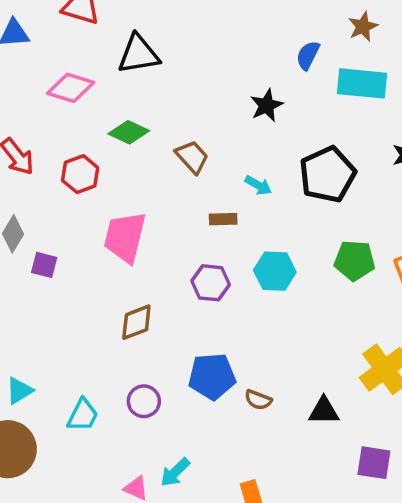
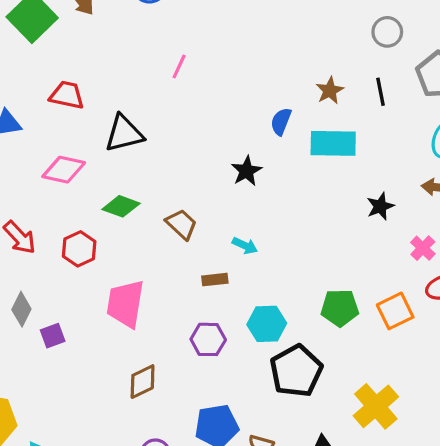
black pentagon: (328, 175) -> (296, 371), moved
purple square: (44, 265) -> (53, 336), turned -30

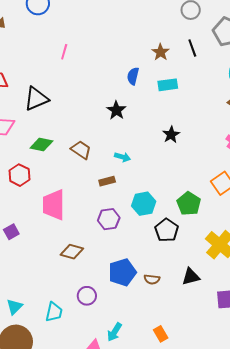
cyan rectangle: (333, 143) -> (168, 85), size x0.7
black star: (380, 206) -> (171, 135), moved
green pentagon: (340, 308) -> (189, 204), moved, turned -30
black pentagon: (296, 371) -> (167, 230), size x0.7
brown diamond: (143, 382) -> (72, 252), turned 50

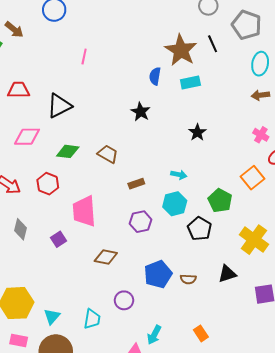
brown star: (160, 52) -> (181, 50), size x1.8
cyan arrow: (123, 157) -> (179, 175), moved
purple square: (11, 232) -> (59, 239), moved

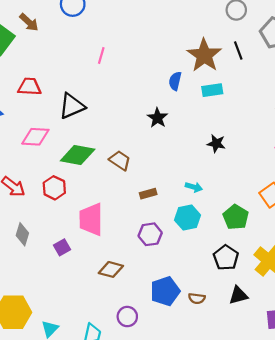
black star: (197, 132) -> (216, 143), turned -30
green diamond: (68, 151) -> (78, 155), size x1.4
black pentagon: (200, 229) -> (226, 258), moved

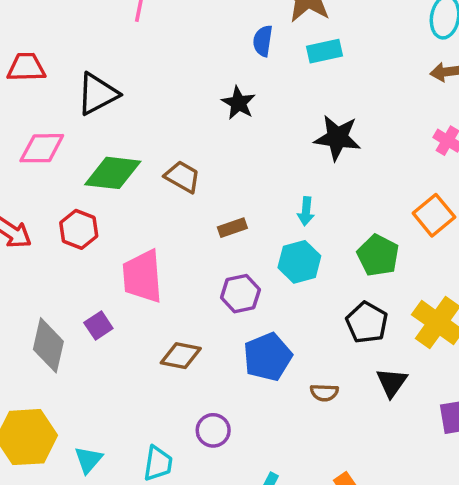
black star: (216, 143) -> (337, 138), size x1.5
cyan arrow: (194, 187) -> (306, 211), turned 84
gray diamond: (22, 234) -> (48, 345), moved, size x1.4
blue pentagon: (165, 291) -> (268, 357), moved
black triangle: (238, 295) -> (392, 382), turned -36

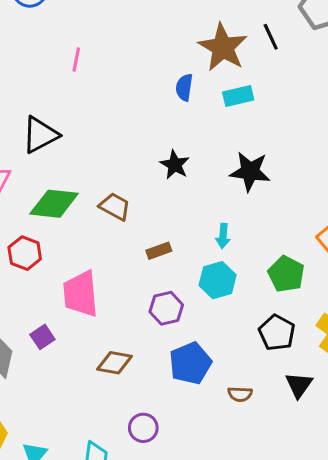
black star: (238, 103) -> (175, 165), moved

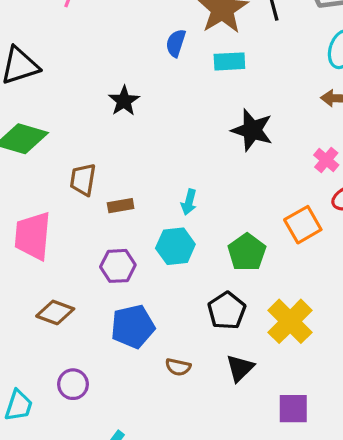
black star: (175, 165) -> (124, 101), moved
black star: (250, 171) -> (252, 130), moved
brown trapezoid: (115, 207) -> (83, 180), moved, turned -120

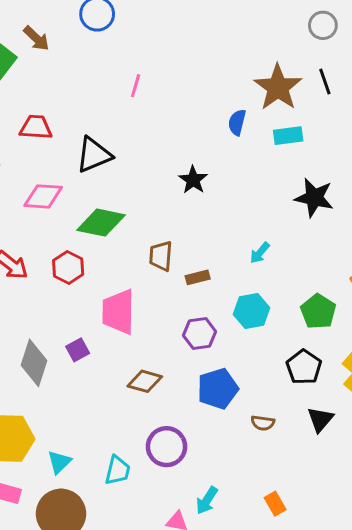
cyan arrow: (189, 202) -> (260, 253), moved, turned 30
purple circle: (73, 384) -> (167, 447), size x1.4

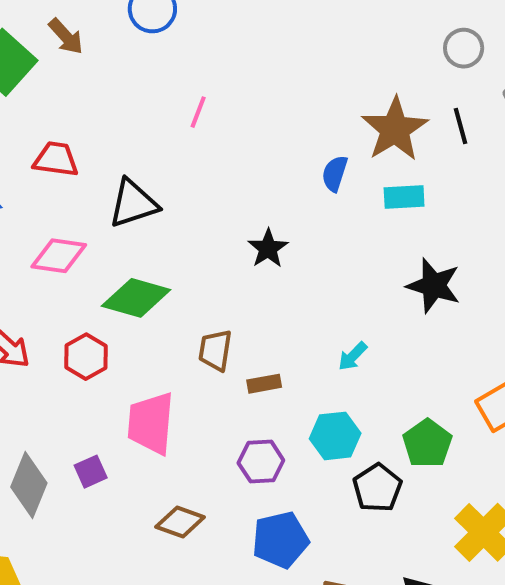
black pentagon: (304, 367) -> (377, 488), moved

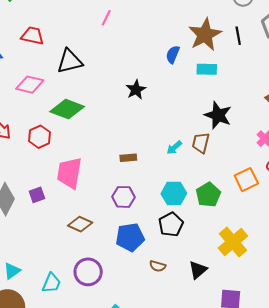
brown trapezoid: (215, 350) -> (201, 143), moved
cyan hexagon: (335, 436) -> (174, 193), moved
black pentagon: (377, 488) -> (171, 225), moved

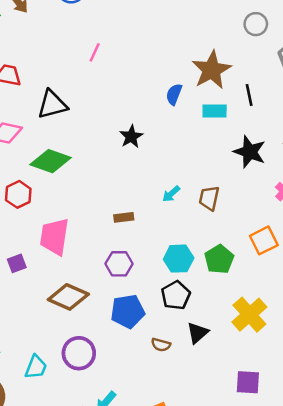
black line: (238, 36) -> (249, 95), moved
black star: (218, 115) -> (250, 152), moved
cyan arrow: (174, 148) -> (171, 194), moved
brown diamond: (80, 224) -> (68, 297), size x1.4
black triangle: (198, 270) -> (198, 333), moved

